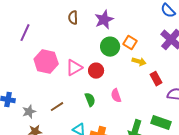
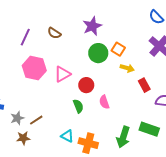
brown semicircle: (73, 18) -> (54, 33), moved, turned -56
purple line: (25, 33) -> (25, 37), moved
red circle: (96, 71) -> (86, 85), moved
brown line: (57, 107) -> (36, 120), moved

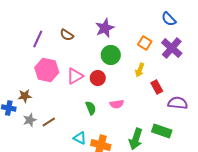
orange square: (118, 49) -> (145, 43), moved
yellow arrow: (127, 68) -> (140, 70), turned 96
red circle: (86, 85) -> (98, 78), moved
pink semicircle: (104, 102) -> (117, 104), turned -80
brown star: (23, 138) -> (25, 96), moved

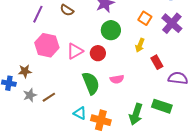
green semicircle: (91, 108) -> (91, 83), size x1.6

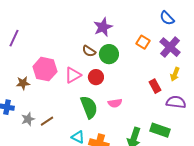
brown semicircle: (67, 10) -> (89, 51), moved
purple line: (38, 14) -> (14, 38), moved
yellow arrow: (140, 45) -> (175, 74), moved
brown star: (25, 71) -> (23, 83), moved

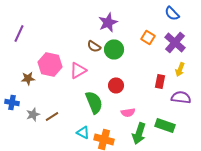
red circle: (96, 77) -> (116, 85), moved
red rectangle: (155, 86) -> (160, 81), turned 40
pink semicircle: (115, 103) -> (128, 112), moved

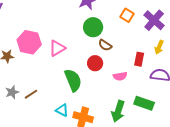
brown semicircle: (94, 46) -> (105, 45), moved
pink semicircle: (128, 112) -> (120, 76), moved

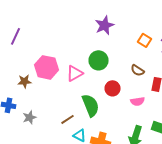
green circle: (93, 27) -> (98, 60), moved
brown semicircle: (105, 45) -> (138, 70), moved
brown line: (31, 94) -> (68, 119), moved

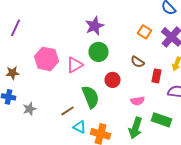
purple star: (104, 25) -> (95, 26), moved
brown star: (24, 81) -> (13, 73), moved
pink semicircle: (138, 101) -> (138, 101), moved

